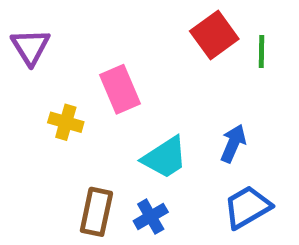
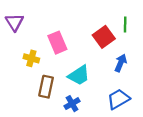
red square: (214, 35) -> (104, 37), moved
blue arrow: (233, 143) -> (121, 63), moved
brown rectangle: (96, 212) -> (46, 87), moved

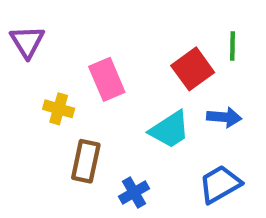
blue arrow: (121, 63) -> (224, 117), turned 72
cyan trapezoid: (79, 75) -> (170, 130), moved

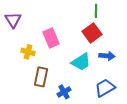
green line: (233, 46) -> (96, 11), moved

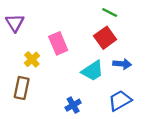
green line: (96, 11) -> (110, 13), turned -64
yellow cross: (28, 52) -> (32, 59), turned 32
brown rectangle: (41, 77) -> (22, 88), moved

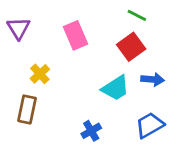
pink rectangle: (58, 43) -> (76, 35), moved

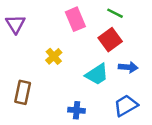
pink rectangle: (76, 35) -> (75, 19), moved
yellow cross: (40, 74) -> (54, 56), moved
blue cross: (91, 131) -> (77, 110), turned 35

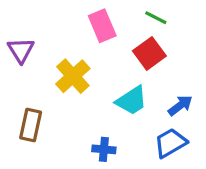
purple triangle: (15, 24) -> (21, 50), moved
yellow cross: (54, 56) -> (73, 76), size x1.5
blue arrow: (128, 67) -> (180, 105), moved, turned -42

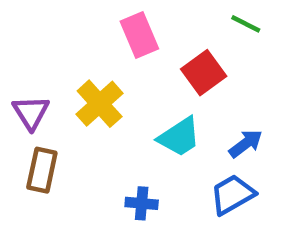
green line: (156, 18) -> (246, 24), moved
purple triangle: (21, 50) -> (31, 113), moved

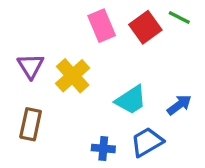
red square: (204, 73) -> (145, 27), moved
purple triangle: (31, 113) -> (31, 66), moved
blue trapezoid: (232, 195) -> (147, 142), moved

